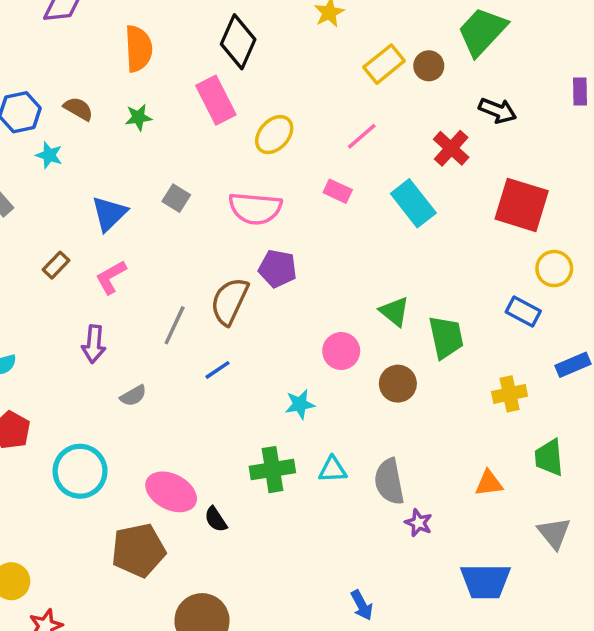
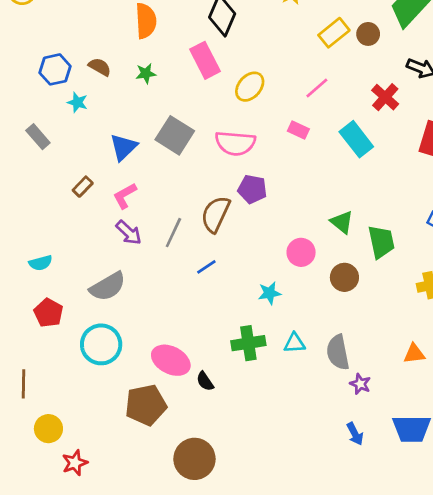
gray square: (176, 198) -> (175, 135), size x1.8
purple arrow: (94, 344) -> (129, 233), moved, turned -52
gray semicircle: (133, 396) -> (108, 287), moved, size x1.8
blue arrow: (362, 605) -> (355, 434), moved

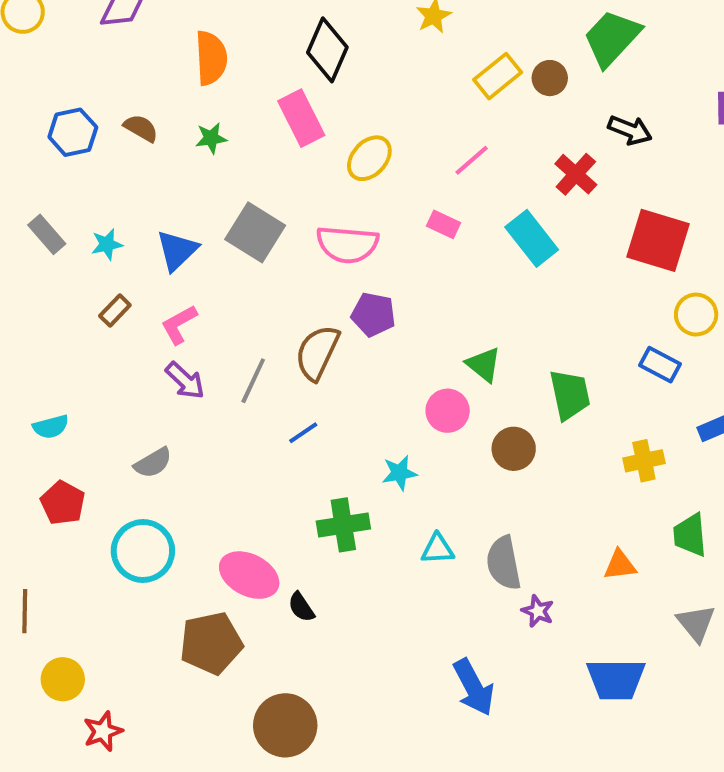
cyan star: (77, 102) -> (107, 244), moved, turned -30
green triangle: (342, 222) -> (484, 365), moved
gray semicircle: (108, 287) -> (153, 463), size x0.7
green cross: (248, 343) -> (343, 525), moved
blue arrow: (355, 434) -> (474, 687), moved, size x1.6

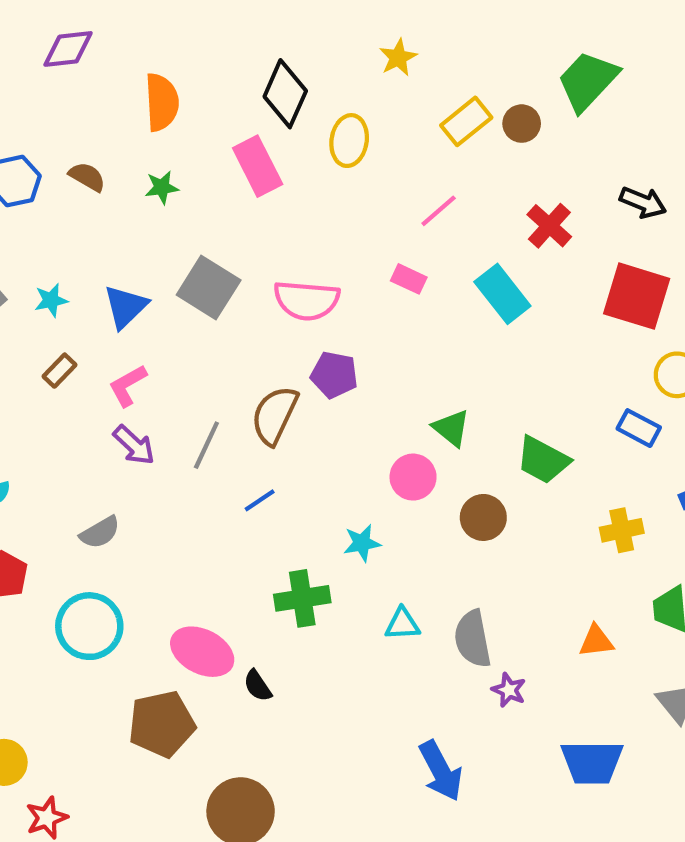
black arrow: (630, 130) -> (643, 202), moved
yellow ellipse: (369, 158) -> (349, 141), moved, turned -33
green trapezoid: (570, 395) -> (543, 460), turned 130

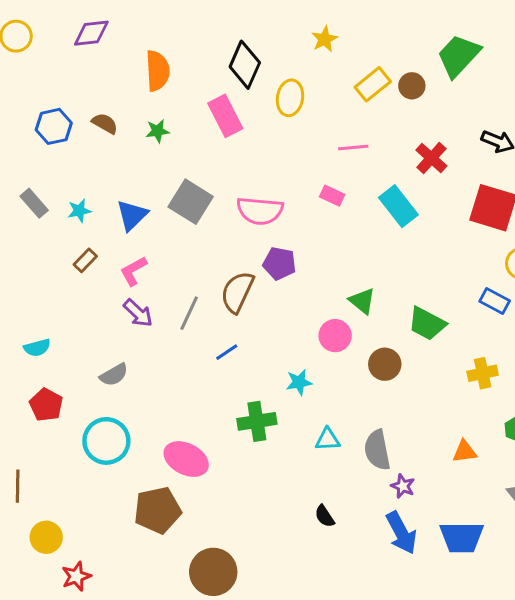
pink line: (439, 211) -> (353, 147), turned 36
black semicircle: (258, 686) -> (325, 516), moved
blue arrow: (441, 771) -> (401, 533), moved

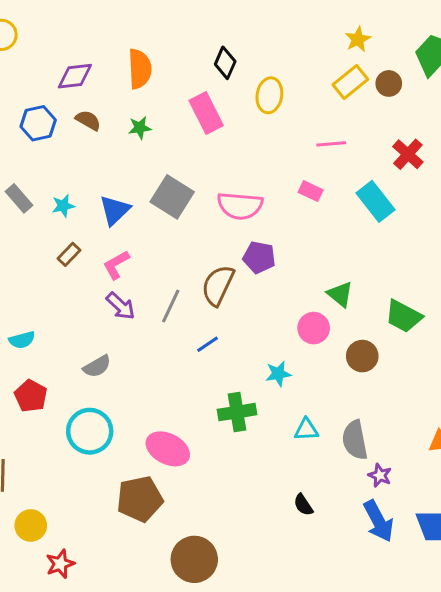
purple diamond: (91, 33) -> (75, 76), moved
yellow star: (325, 39) -> (358, 39), moved
black diamond: (245, 65) -> (225, 63), size x0.7

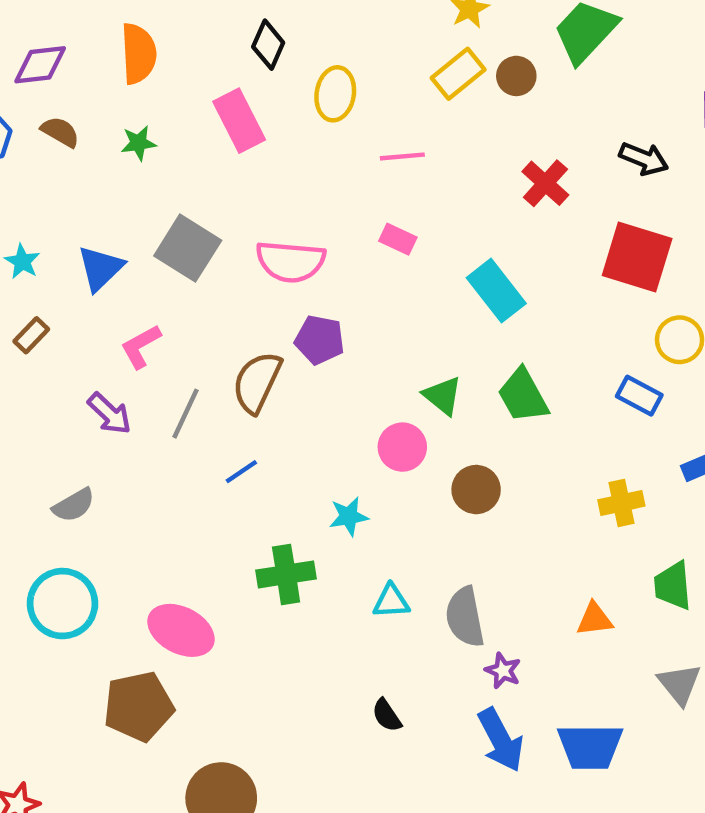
pink line: (331, 144) -> (402, 156), moved
cyan rectangle: (375, 201) -> (496, 291), moved
cyan star: (63, 206) -> (22, 261), turned -30
pink L-shape: (116, 265) -> (141, 346), moved
green trapezoid: (403, 316) -> (523, 396), moved, turned 33

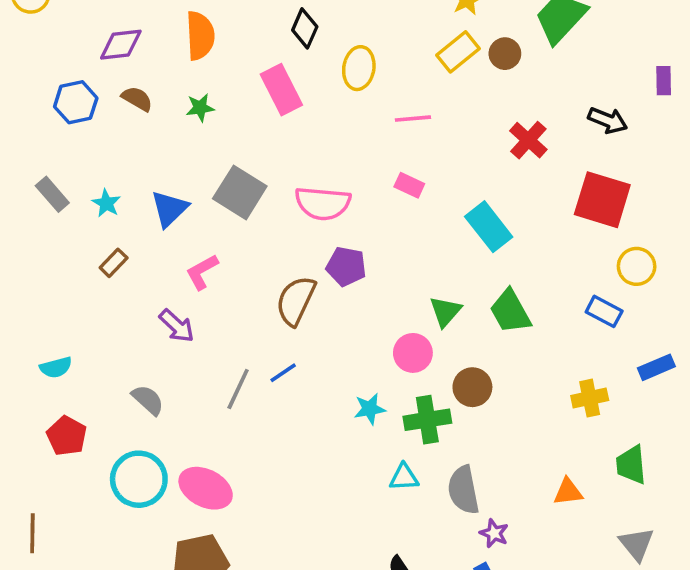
green triangle: (443, 396) -> (445, 311), turned 32
gray line: (185, 414) -> (238, 389), moved
gray semicircle: (74, 505) -> (148, 400), turned -108
green cross: (286, 574) -> (427, 420), moved
pink ellipse: (181, 630) -> (206, 488), moved

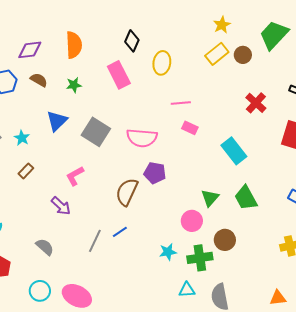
pink line: (413, 119) -> (181, 103), moved
blue triangle: (169, 209) -> (57, 121), moved
cyan circle: (139, 479) -> (40, 291), size x0.7

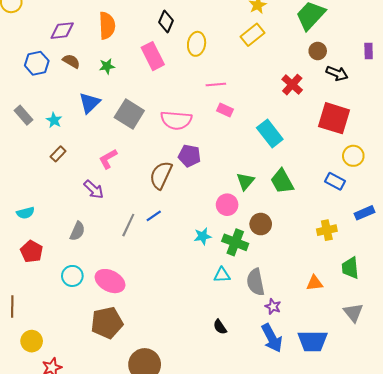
brown circle: (243, 55) -> (318, 51), moved
gray semicircle: (45, 247) -> (77, 231), turned 72
green cross: (200, 258) -> (235, 242), turned 30

